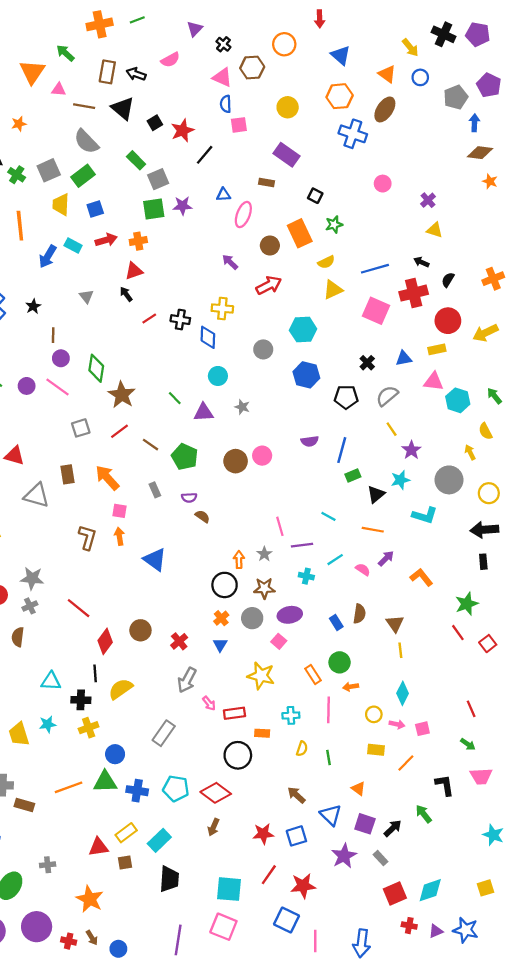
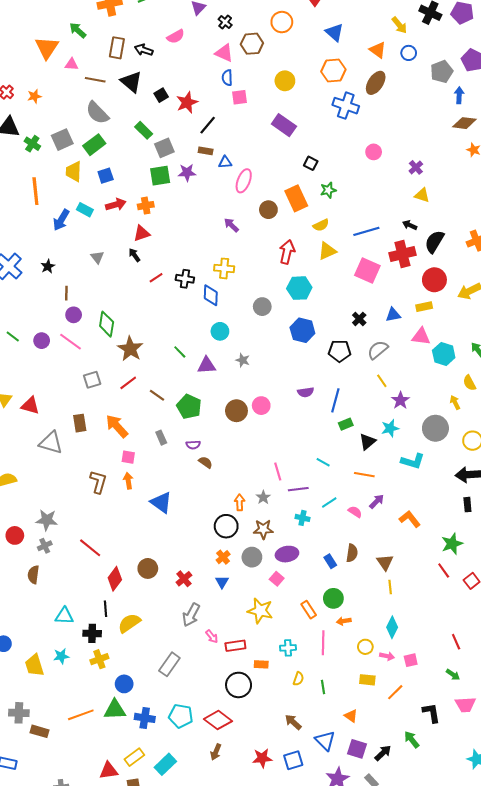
brown rectangle: (267, 182) -> (206, 151), moved
black semicircle: (448, 280) -> (434, 242), size x1.6
red arrow: (269, 285) -> (287, 252), moved, turned -50

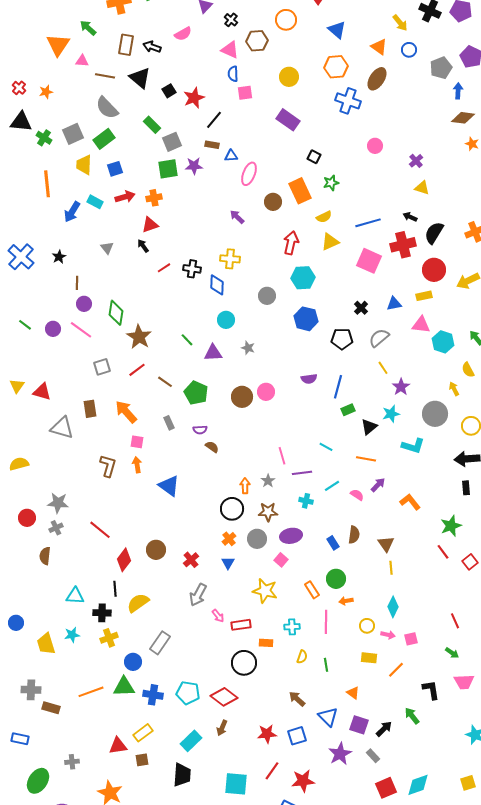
gray rectangle: (169, 664) -> (160, 643), moved
cyan rectangle: (165, 764) -> (191, 741), moved

